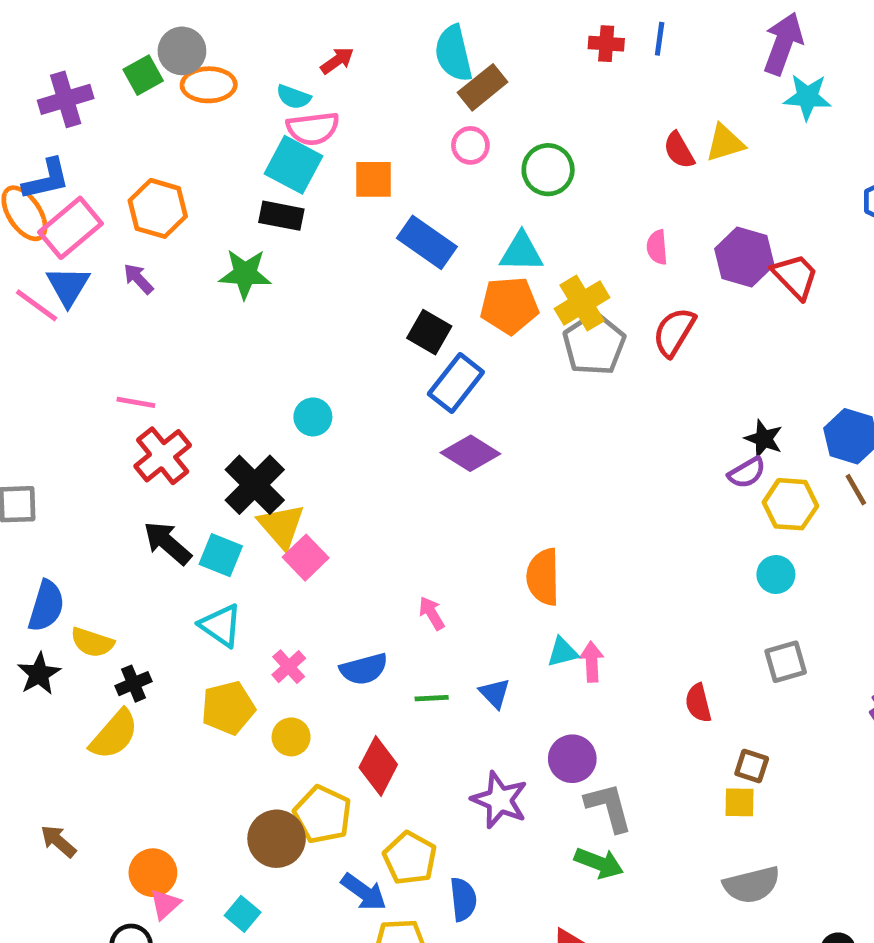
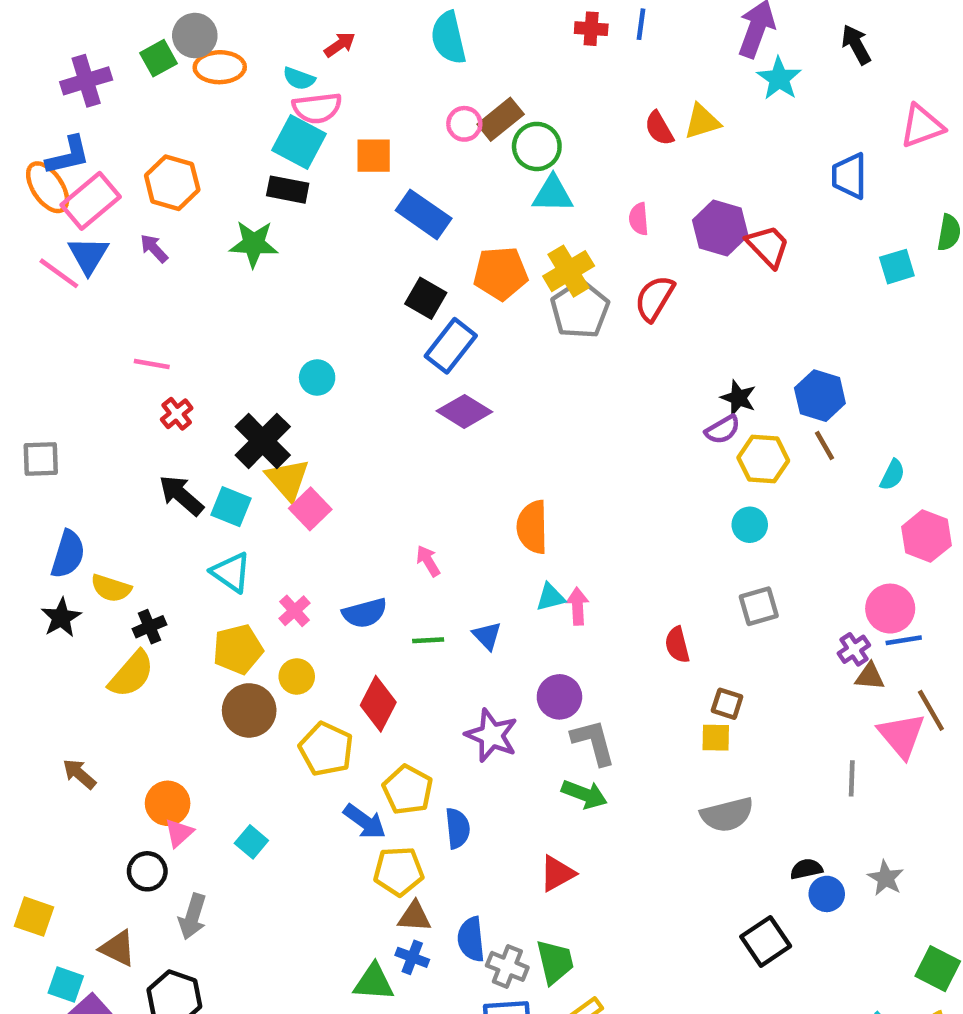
brown rectangle: (483, 87) -> (501, 119), moved
cyan star: (807, 97) -> (779, 79), turned 30
cyan triangle: (521, 252) -> (553, 194), moved
red cross: (163, 456) -> (177, 414), size x0.6
brown circle: (277, 839) -> (249, 710), moved

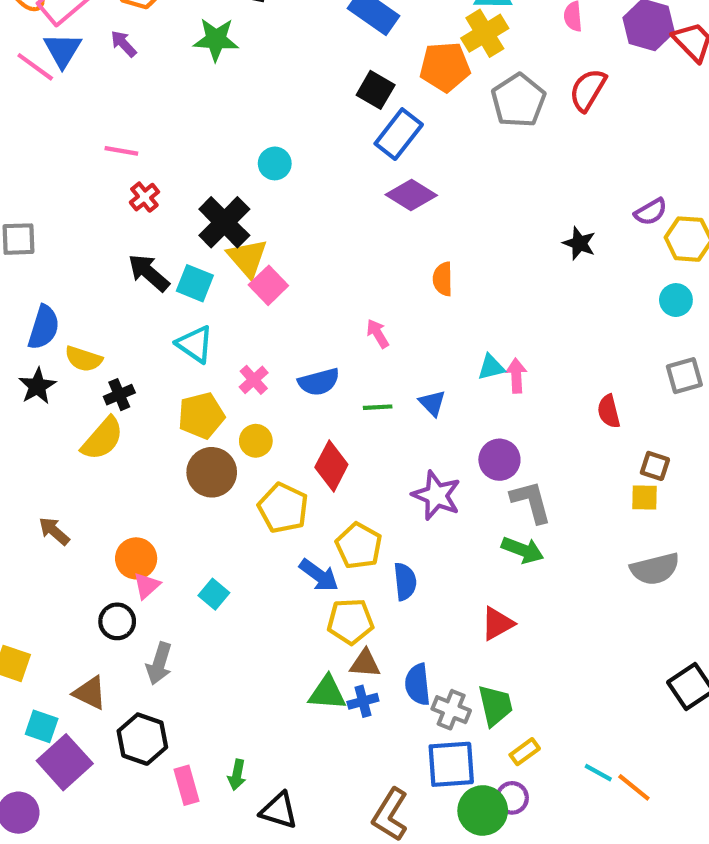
yellow cross: (569, 271) -> (485, 33), moved
black star: (738, 398) -> (579, 243), moved
orange semicircle: (532, 527) -> (443, 279), moved, size x0.7
blue cross: (412, 957) -> (363, 701), turned -36
green triangle: (374, 982) -> (327, 693), moved

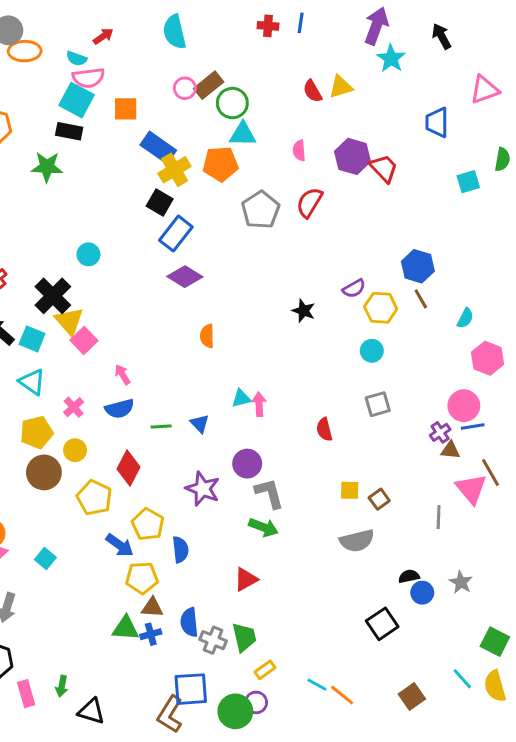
yellow cross: (485, 33) -> (174, 170), moved
orange pentagon: (445, 67) -> (220, 164), moved
pink arrow: (378, 334) -> (123, 375), moved
brown square: (655, 466) -> (379, 499), moved, turned 36
blue square: (451, 764) -> (191, 689), moved

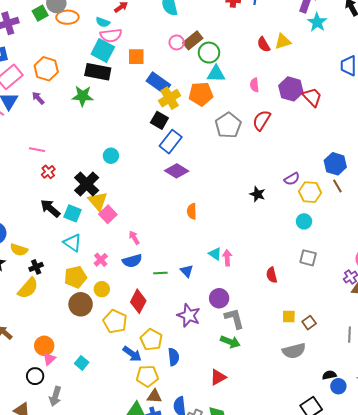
black rectangle: (69, 131) -> (98, 72), size x1.4
cyan triangle: (241, 398) -> (215, 254), turned 48
gray square: (378, 404) -> (308, 258), turned 30

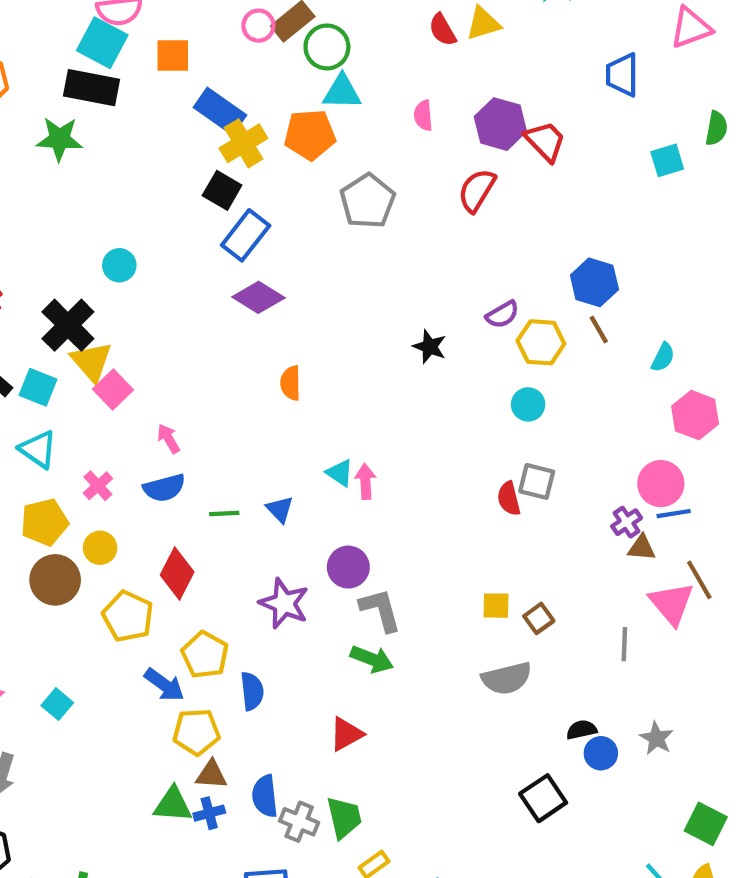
red semicircle: (262, 120) -> (477, 190), moved
red semicircle: (272, 275) -> (509, 499), moved

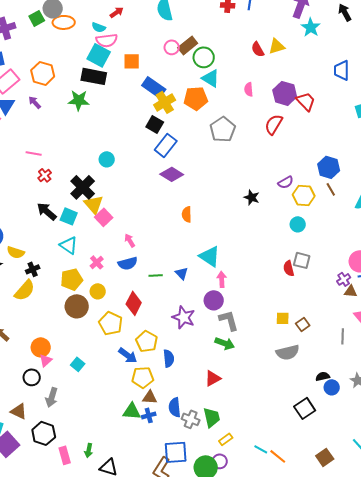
cyan triangle: (342, 92) -> (211, 78), turned 30
cyan triangle: (340, 473) -> (210, 256), size x1.6
pink arrow: (365, 481) -> (222, 279), moved

